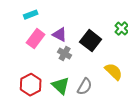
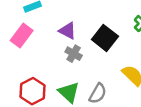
pink rectangle: (36, 39) -> (22, 36), moved

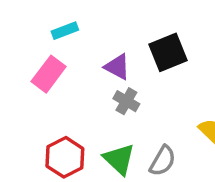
black square: (105, 38) -> (168, 52), moved, turned 30

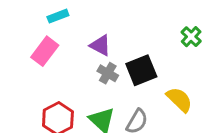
black square: (168, 52) -> (141, 70), moved

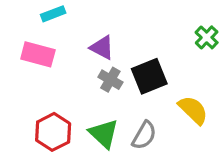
pink rectangle: (45, 51) -> (38, 54), turned 68

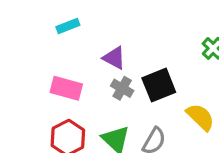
pink rectangle: (38, 54) -> (66, 88), moved

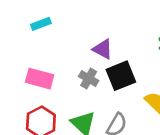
purple triangle: (114, 58) -> (103, 49), moved

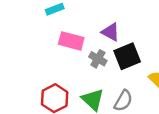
pink rectangle: (40, 79) -> (71, 41), moved

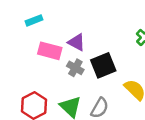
purple triangle: (111, 32) -> (77, 42), moved

